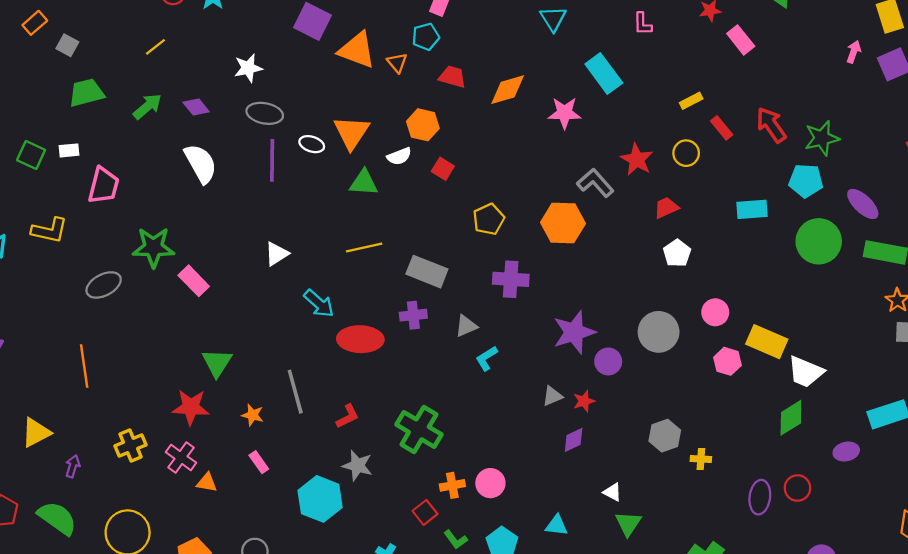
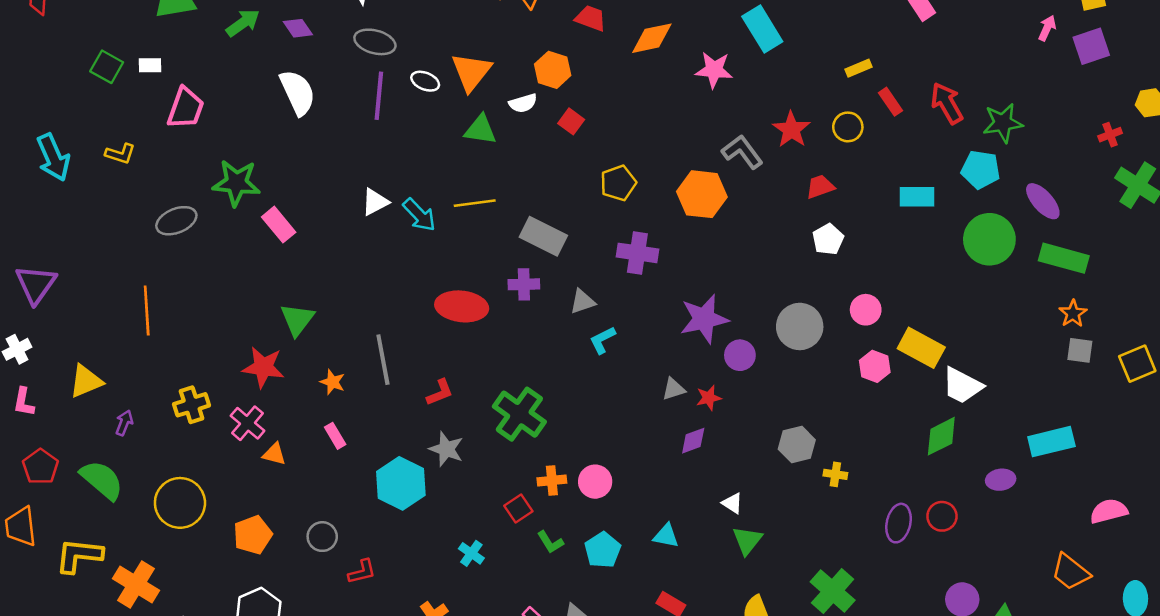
yellow L-shape: (49, 230) -> (120, 154), size x0.7
cyan arrow: (319, 303) -> (419, 215), moved

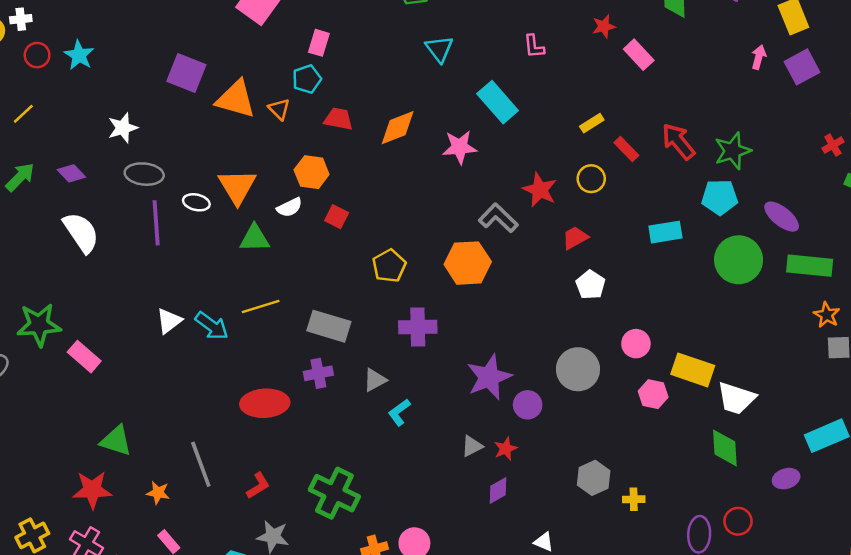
green triangle: (297, 319) -> (116, 441), turned -40
green diamond: (941, 436) -> (725, 448), turned -57

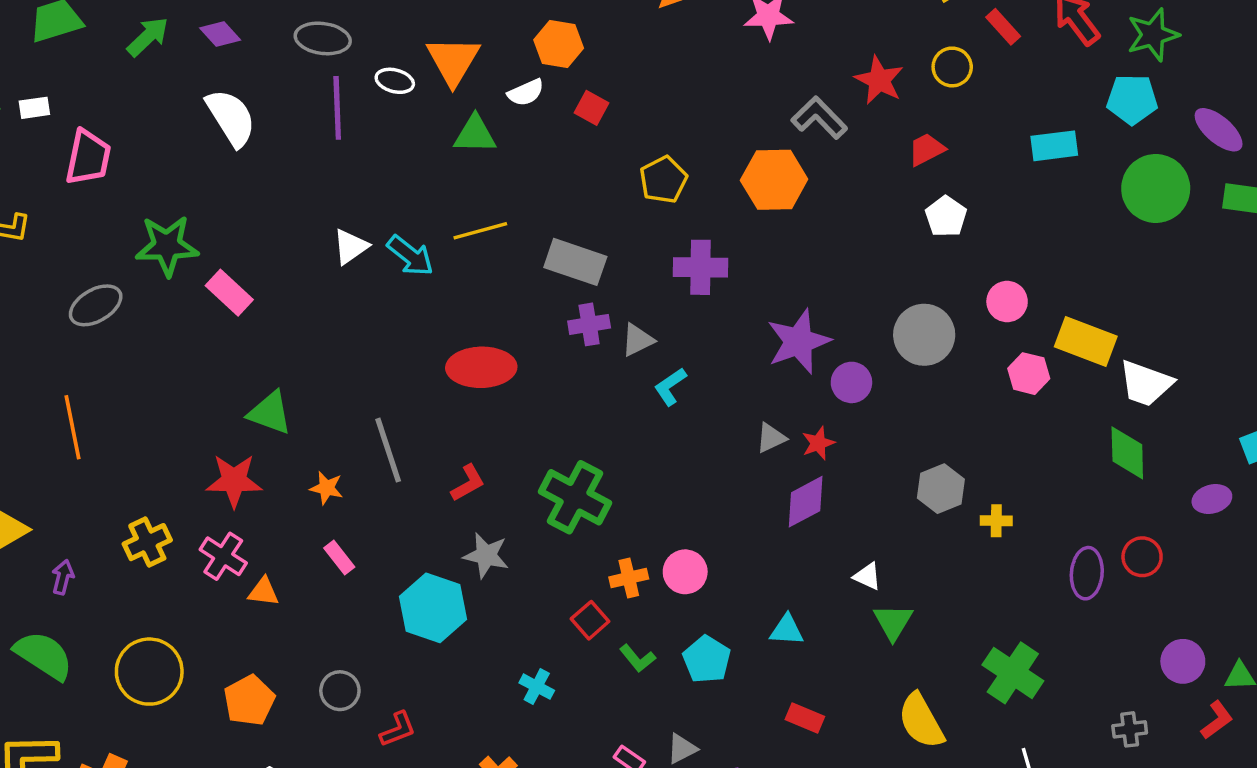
purple cross: (318, 373) -> (589, 324), moved
purple diamond: (498, 490) -> (806, 502), size x1.4

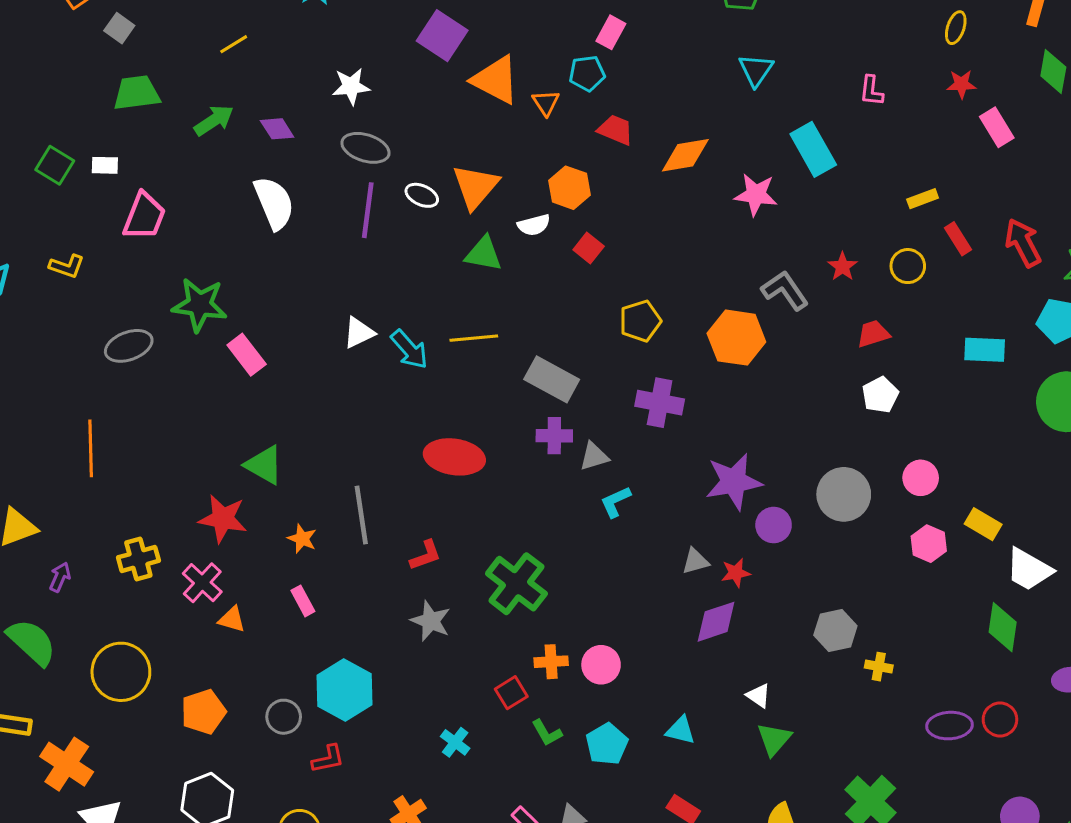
red star: (879, 80) -> (842, 267), size x0.7
yellow rectangle: (1086, 341) -> (983, 524), size x0.7
purple ellipse: (1087, 573) -> (950, 726), turned 72
cyan hexagon: (433, 608) -> (344, 690), moved

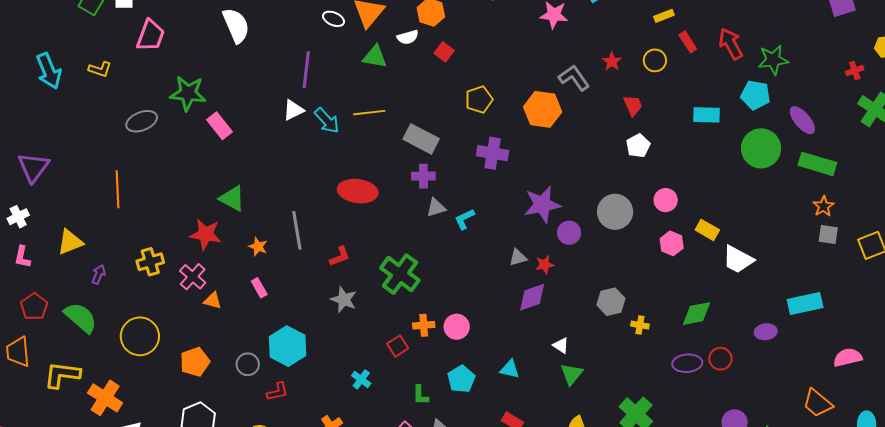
purple line: (368, 210) -> (306, 70), moved
red trapezoid: (873, 334) -> (633, 105), turned 85
gray triangle: (594, 456) -> (436, 208), moved
green diamond: (1003, 627) -> (696, 314), moved, turned 72
green L-shape: (547, 733) -> (421, 395), moved, turned 30

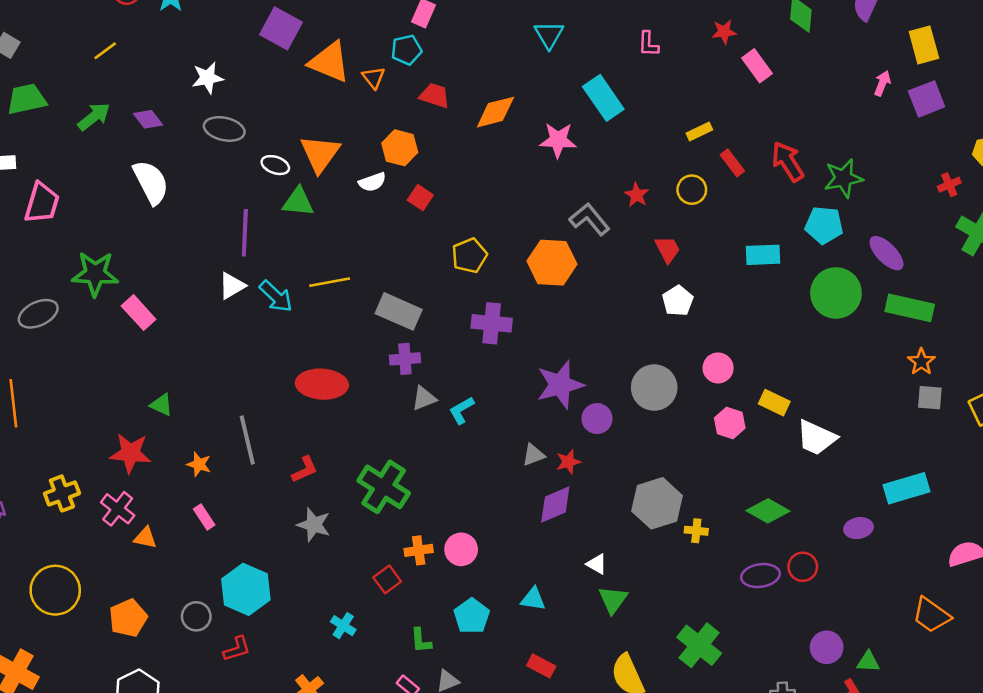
green triangle: (375, 57) -> (298, 202), moved
green triangle: (232, 198) -> (161, 405), size x0.7
gray hexagon: (611, 302) -> (657, 503), size x1.4
green diamond: (696, 314) -> (768, 511), turned 44

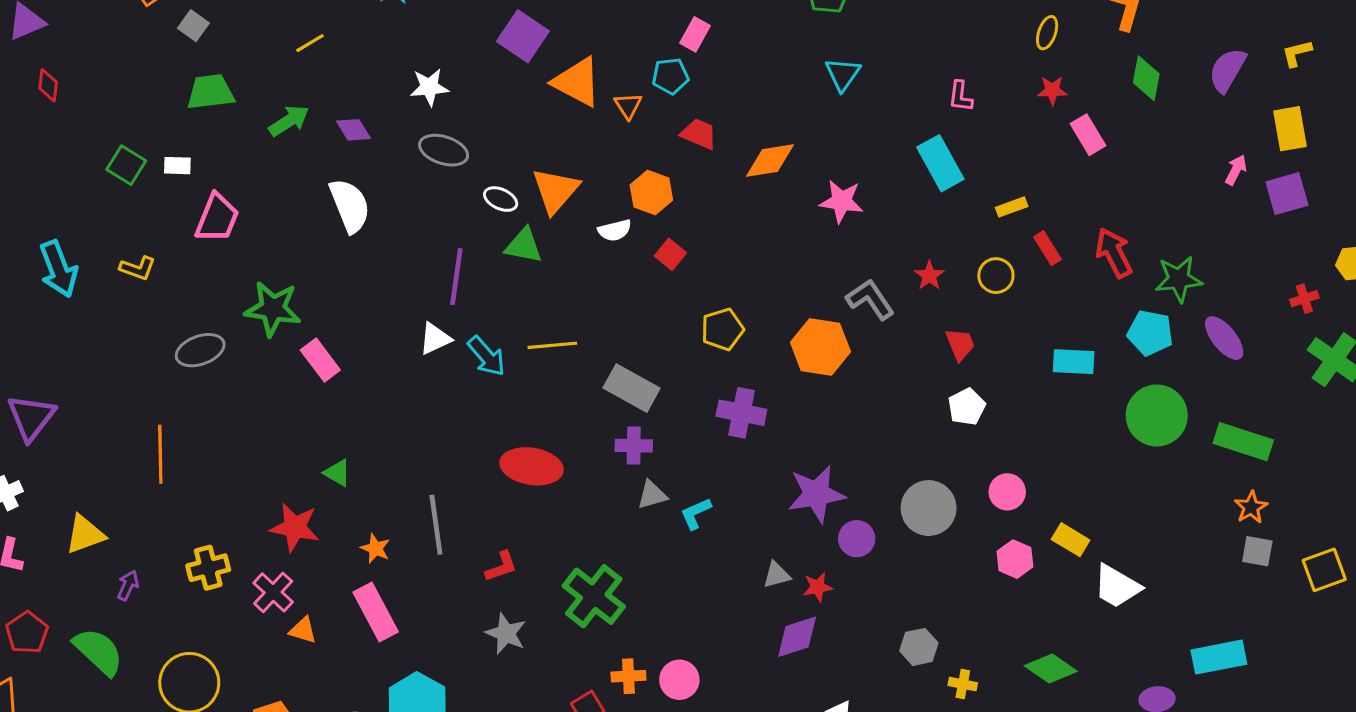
cyan rectangle: (603, 98) -> (940, 163), moved
purple ellipse: (887, 253) -> (1224, 338), moved
gray hexagon: (657, 503) -> (919, 647), size x0.6
pink rectangle: (204, 517) -> (376, 612), size x1.8

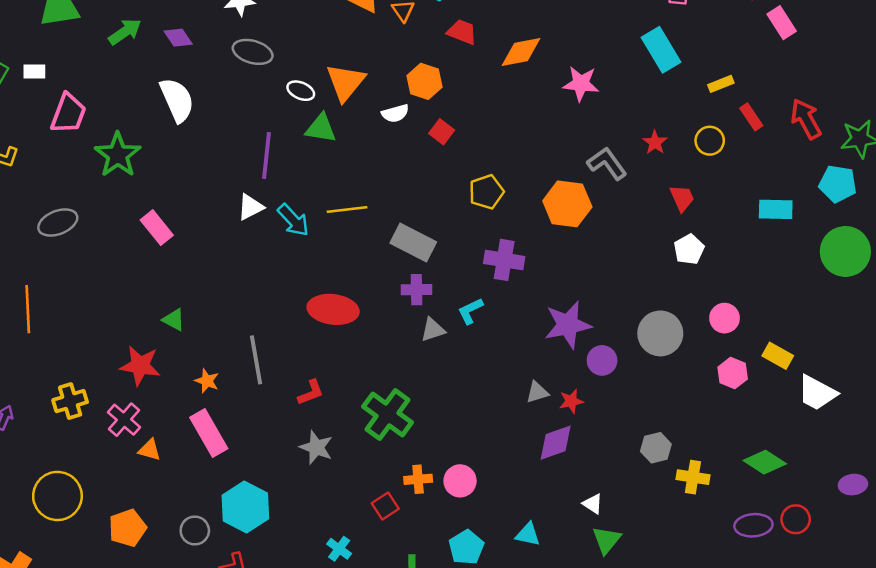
green star: (273, 309) -> (118, 155), moved, turned 30
cyan L-shape: (696, 513) -> (470, 311), moved
yellow cross: (963, 684) -> (693, 477), size x1.4

